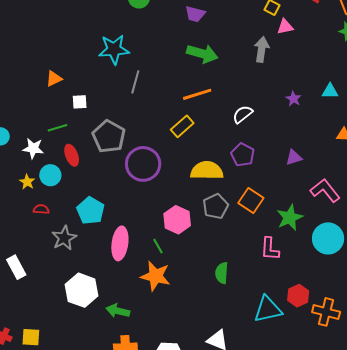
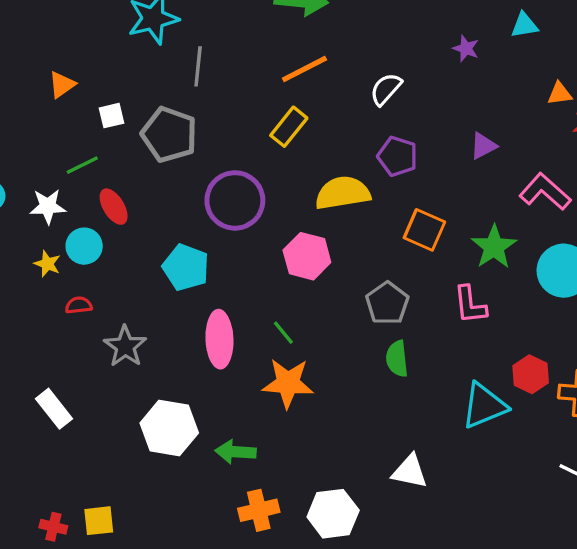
gray pentagon: (109, 137) -> (169, 134), moved
gray pentagon: (216, 206) -> (387, 303), moved
cyan pentagon: (91, 211) -> (186, 267), moved
pink hexagon: (177, 220) -> (307, 256), moved

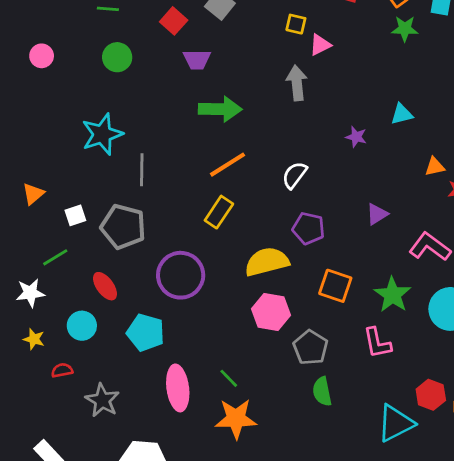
red ellipse: (114, 207) -> (105, 286), moved
cyan circle: (84, 246) -> (82, 326), moved
pink hexagon: (307, 256) -> (271, 312), moved

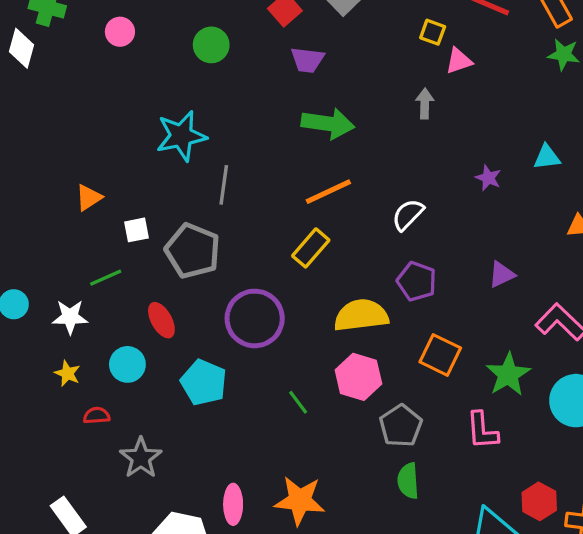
gray arrow: (297, 83) -> (425, 104), size x0.7
green line: (229, 378) -> (298, 402), moved
pink ellipse: (178, 388) -> (233, 504), moved, size x0.7

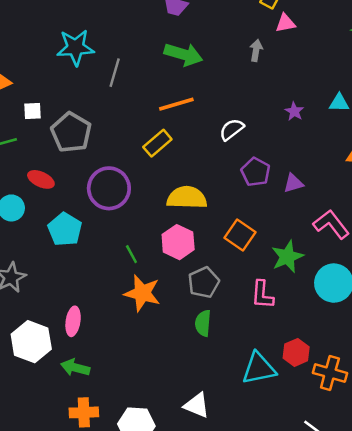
gray line: (224, 185) -> (115, 73), moved
purple pentagon: (417, 281) -> (256, 172), moved
red ellipse: (161, 320) -> (41, 179), turned -45
orange star: (300, 501) -> (142, 293), moved

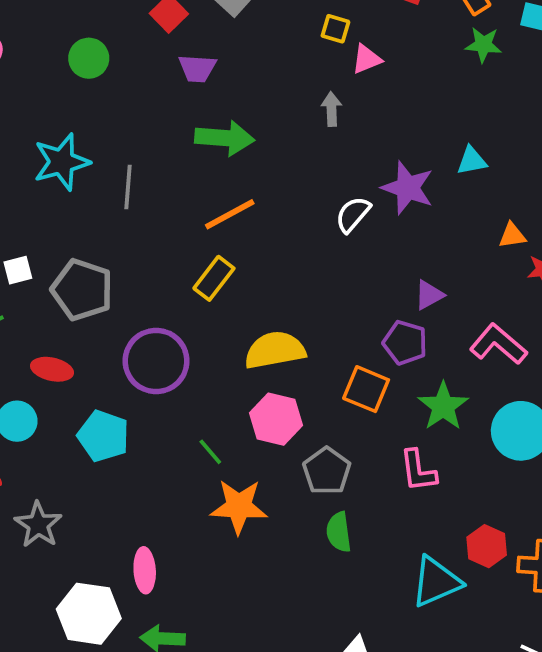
purple star: (294, 111) -> (408, 188), size x1.8
white semicircle: (232, 129) -> (353, 214), moved
purple pentagon: (256, 172) -> (405, 343), moved

